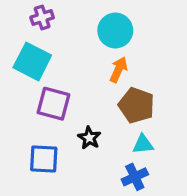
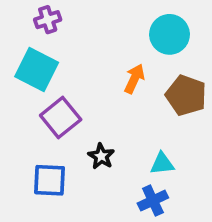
cyan circle: (115, 31) -> (170, 34), moved
purple square: (53, 104) -> (61, 117), turned 36
brown pentagon: (136, 105) -> (186, 95), moved

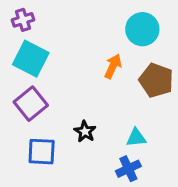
purple cross: (48, 20) -> (23, 20), moved
purple square: (61, 117) -> (31, 104), moved

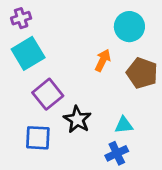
cyan square: (31, 59) -> (28, 53), turned 32
purple square: (31, 104) -> (48, 94), moved
black star: (85, 131) -> (77, 119), size x1.4

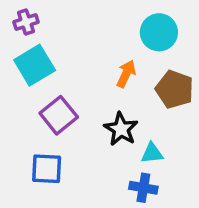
black star: (77, 119) -> (121, 129), moved
blue cross: (117, 153) -> (143, 188), turned 35

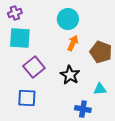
cyan circle: (159, 32) -> (68, 19), moved
cyan square: (35, 65) -> (20, 38), turned 35
cyan triangle: (152, 153) -> (100, 89), moved

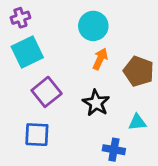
cyan square: (20, 38) -> (27, 52), turned -30

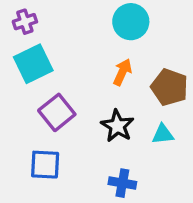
cyan circle: (93, 26) -> (131, 22), moved
cyan triangle: (137, 122) -> (163, 134), moved
blue cross: (114, 150) -> (122, 183), moved

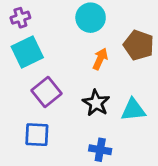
cyan circle: (131, 22) -> (91, 18), moved
brown pentagon: (169, 87) -> (139, 45), moved
cyan triangle: (163, 134) -> (133, 110), size x1.4

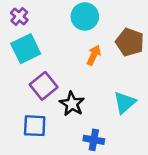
purple cross: (20, 18) -> (19, 16), turned -30
black star: (96, 103) -> (72, 104), moved
cyan triangle: (133, 110) -> (125, 103), turned -35

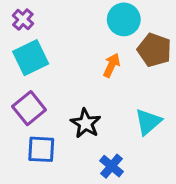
cyan circle: (85, 16) -> (124, 19), moved
purple square: (44, 86) -> (29, 108), moved
blue cross: (94, 140) -> (112, 166), turned 30

